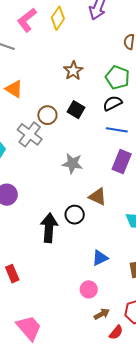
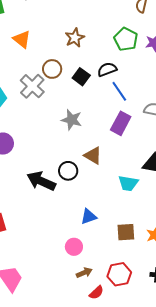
brown star: (73, 71) -> (75, 38), moved
black semicircle: (112, 103) -> (107, 69), moved
black square: (76, 110) -> (81, 77), moved
blue line: (117, 130) -> (119, 91), turned 40
black arrow: (49, 228) -> (41, 181), turned -76

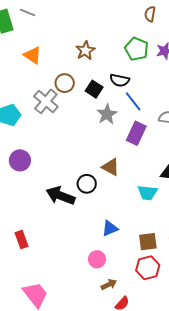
black semicircle: (107, 69) -> (120, 80), turned -144
gray star: (72, 120) -> (107, 114), moved, turned 30
red hexagon: (119, 274) -> (148, 268), moved

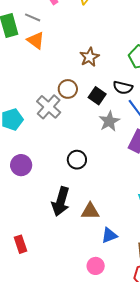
orange triangle: (33, 55) -> (36, 40), moved
brown triangle: (111, 167) -> (90, 211), moved, turned -30
black circle: (87, 184) -> (77, 160), moved
black arrow: (60, 196) -> (61, 201), turned -96

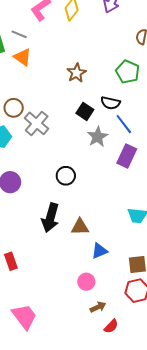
brown circle: (68, 89) -> (14, 108), moved

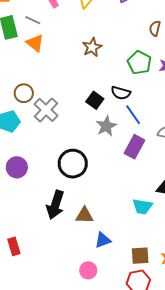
brown star: (77, 73) -> (92, 47), moved
black circle: (66, 176) -> (73, 164), size x1.5

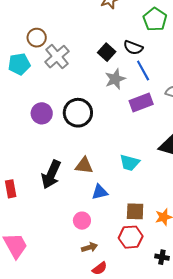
purple rectangle: (135, 147) -> (141, 103), turned 35
purple circle: (17, 167) -> (42, 113), moved
black arrow: (55, 205) -> (51, 174), moved
cyan trapezoid: (142, 207) -> (130, 163), moved

